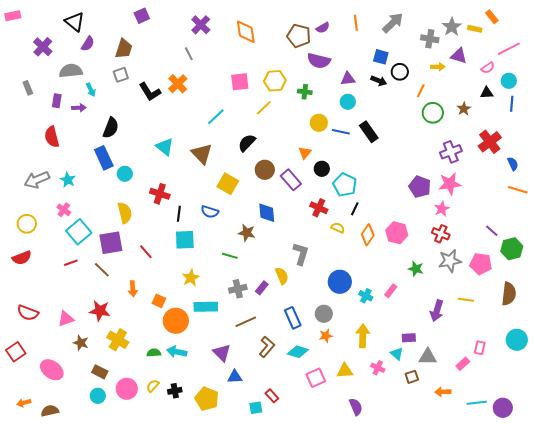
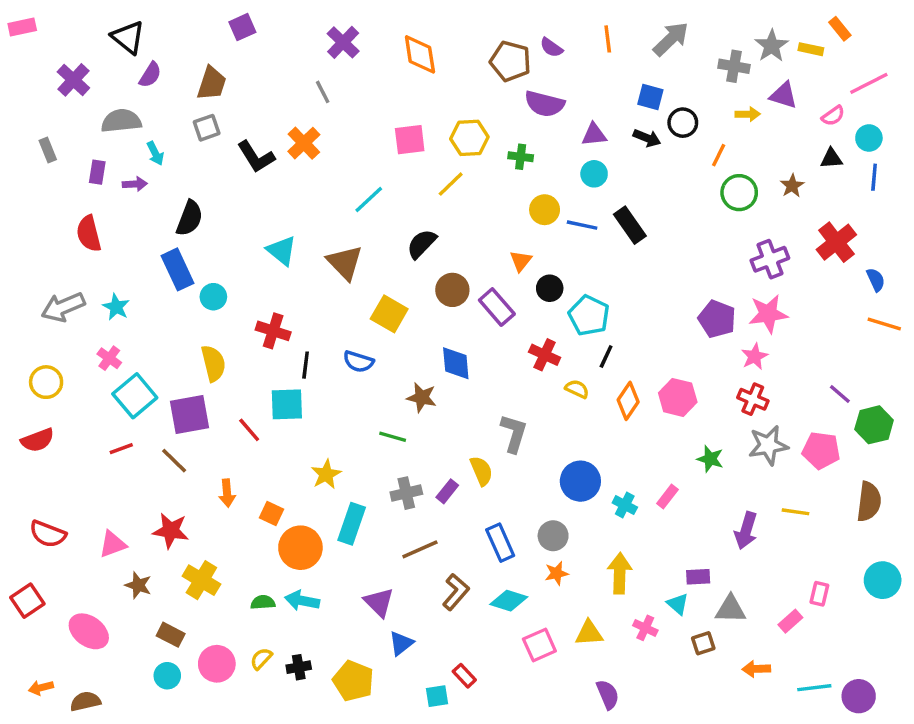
purple semicircle: (323, 28) -> (551, 48), turned 64
cyan square: (185, 240) -> (287, 404), moved
cyan rectangle: (206, 307) -> (352, 524), turned -70
blue triangle: (235, 377) -> (401, 643), turned -35

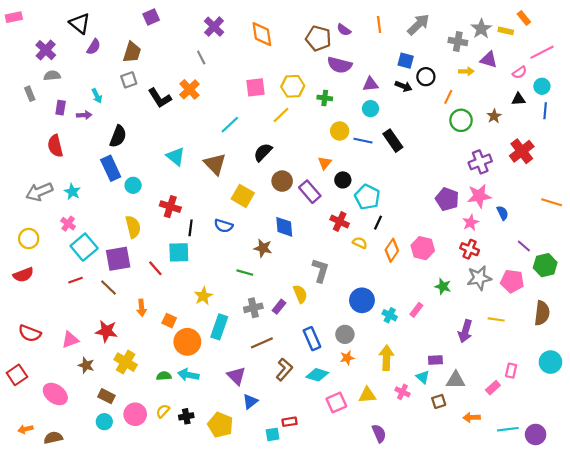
gray semicircle: (121, 121) -> (52, 76), moved, size x0.7
blue semicircle: (876, 280) -> (503, 213), moved
red rectangle: (464, 676) -> (290, 422), turned -56

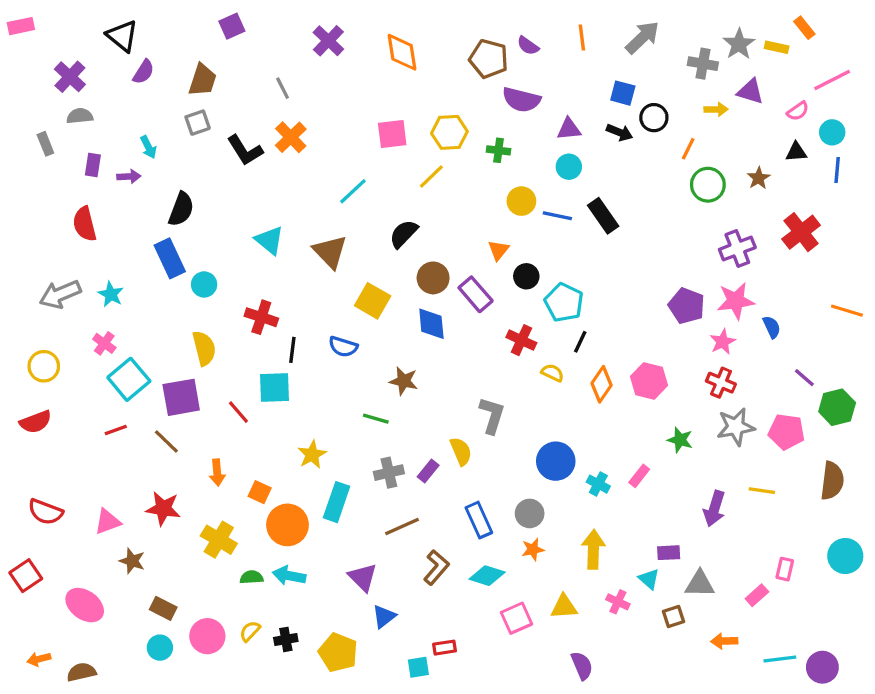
gray line: (201, 58) -> (283, 88), moved
blue diamond: (284, 227) -> (431, 324), moved
yellow cross: (126, 362) -> (219, 540), moved

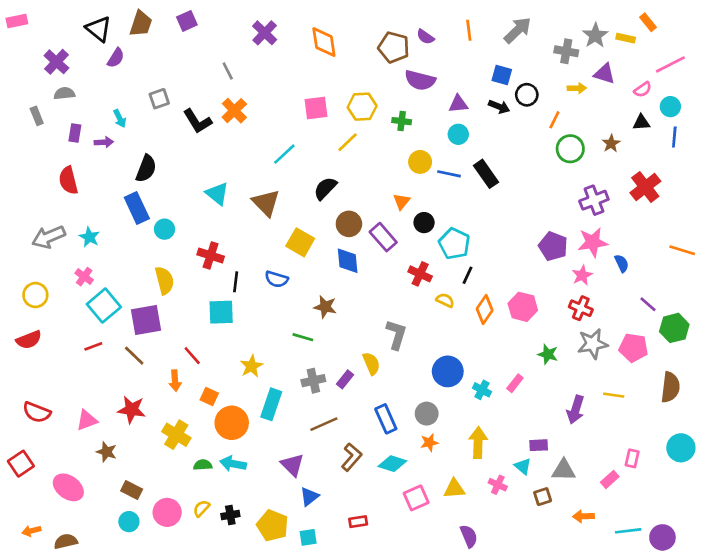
brown trapezoid: (202, 80) -> (141, 24), moved
red line: (238, 412) -> (192, 356), moved
cyan square: (418, 667) -> (308, 537), moved

